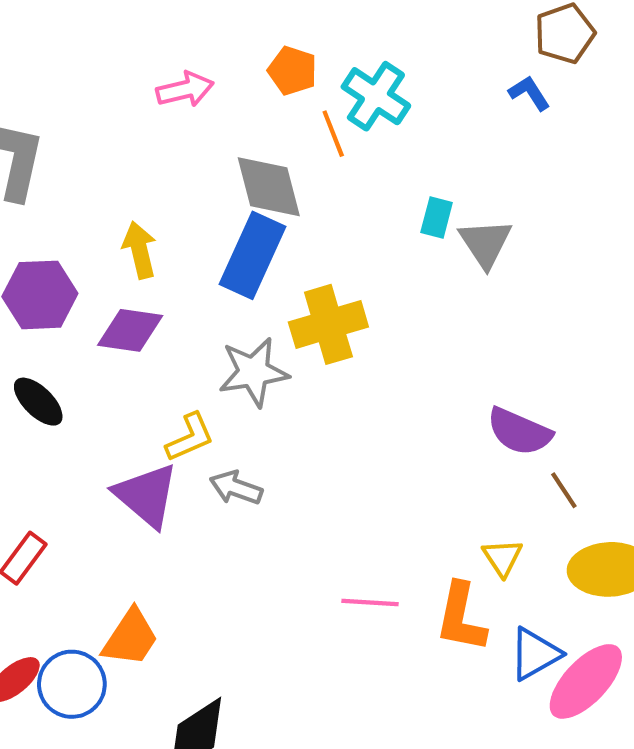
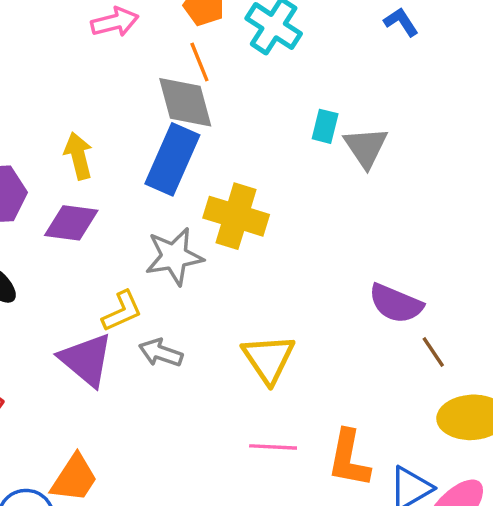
orange line: (333, 134) -> (199, 62), moved
yellow cross: (328, 324) -> (236, 216), turned 34
yellow triangle: (502, 558) -> (268, 359), moved, size x1.6

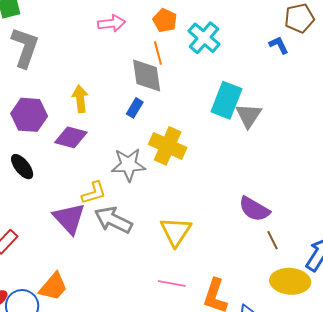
cyan rectangle: (325, 126) -> (226, 100), size x1.8
blue rectangle: (172, 159) -> (135, 108), size x0.5
gray arrow: (161, 353) -> (113, 220), size x1.5

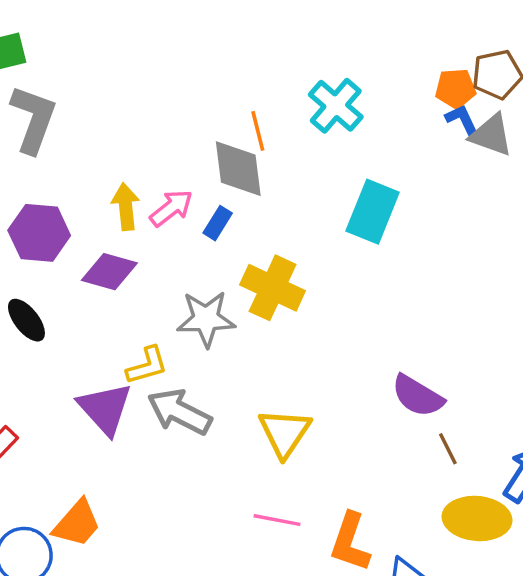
orange pentagon: (165, 20) -> (455, 89), moved, turned -30
pink arrow: (112, 23) -> (171, 208), moved, turned -32
gray triangle: (249, 115) -> (491, 135), moved, turned -44

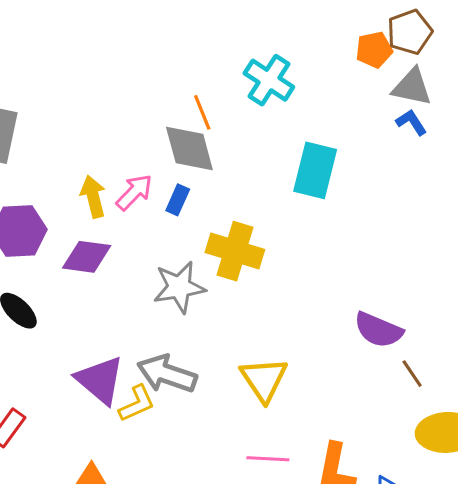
blue L-shape: (462, 119) -> (411, 122), moved
yellow L-shape: (147, 366) -> (137, 404), moved

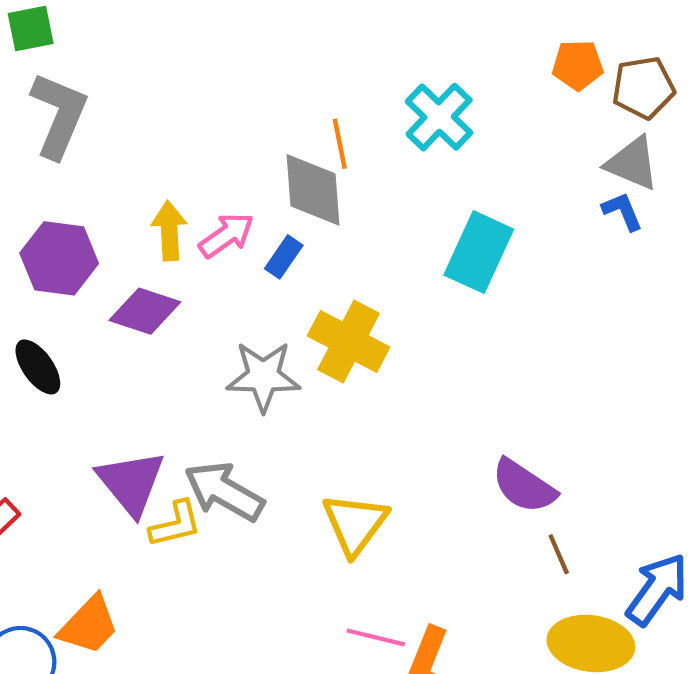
orange pentagon: (374, 50) -> (578, 65), moved
pink line: (268, 459) -> (376, 637), moved

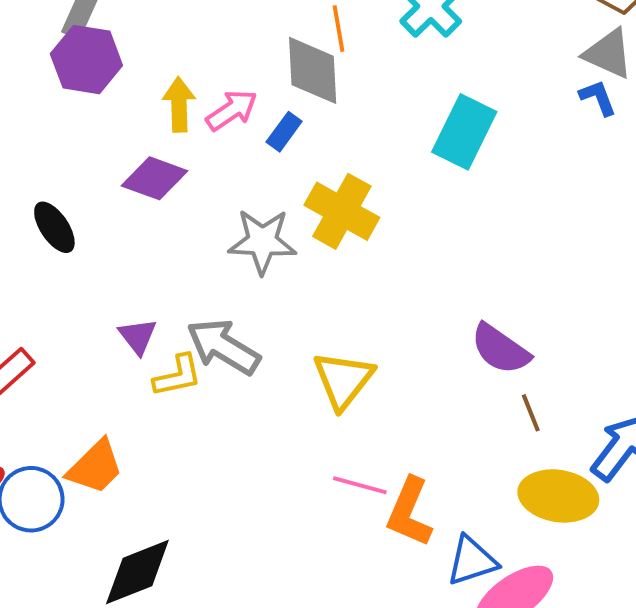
purple hexagon: (59, 258) -> (86, 60), moved
purple triangle: (131, 483) -> (138, 336), size x0.6

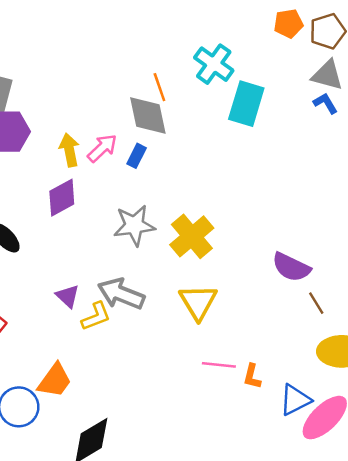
cyan rectangle: (464, 132) -> (246, 104), moved
purple diamond: (155, 178) -> (62, 198), turned -39
yellow cross: (342, 211) -> (192, 236), moved, turned 30
orange L-shape: (409, 512) -> (252, 376), size x0.6

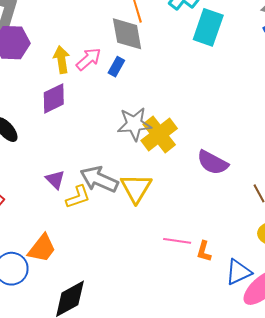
gray star: (134, 225) -> (134, 124), moved
purple semicircle: (291, 267) -> (213, 163), moved
yellow triangle: (198, 302) -> (136, 188), moved

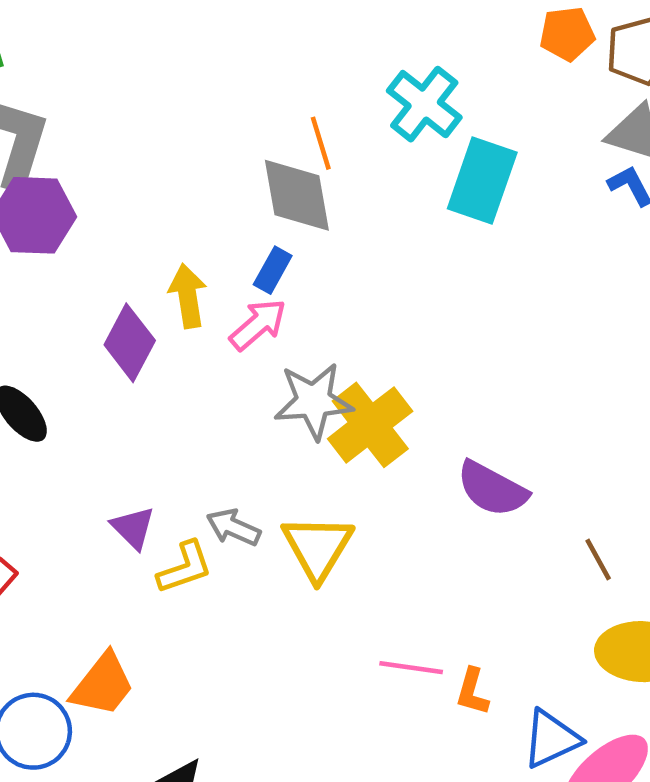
pink arrow: (89, 59) -> (258, 325), moved
yellow arrow: (62, 60) -> (188, 296), moved
purple diamond: (54, 98) -> (130, 343), turned -36
gray arrow: (99, 179) -> (233, 527), size x0.6

